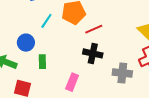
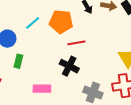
pink rectangle: (72, 82) -> (42, 89), turned 54

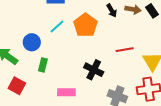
orange pentagon: (61, 22) -> (85, 25), turned 30
red line: (76, 43) -> (125, 50), moved

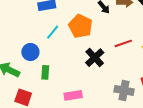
black cross: (94, 70) -> (95, 58), moved, turned 30

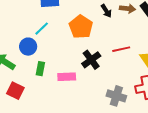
cyan line: (53, 32) -> (42, 29), moved
pink rectangle: (73, 95) -> (67, 77), moved

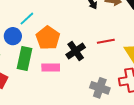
orange pentagon: (81, 27) -> (48, 38), moved
green rectangle: (40, 69) -> (24, 59), size x1.6

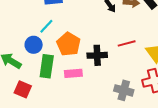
black cross: (76, 51) -> (97, 55), turned 36

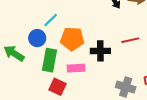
orange pentagon: (69, 44) -> (72, 39), turned -30
red square: (23, 89) -> (58, 87), moved

